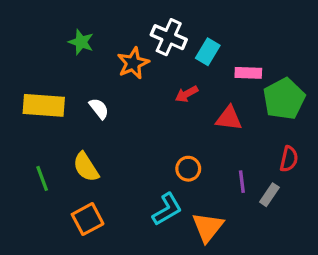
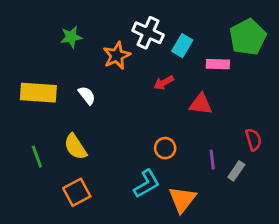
green star: (81, 42) -> (71, 37), turned -30
green pentagon: (284, 99) -> (248, 37), moved
red semicircle: (289, 159) -> (253, 140), turned -30

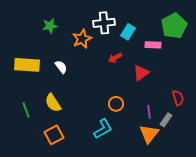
white cross: (148, 33) -> (104, 23), turned -30
red triangle: (201, 104) -> (141, 73), turned -42
orange triangle: (182, 199) -> (149, 134), moved

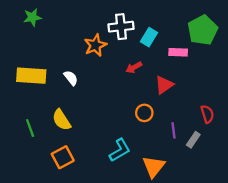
green star: (50, 26) -> (32, 17), moved
orange circle: (116, 104) -> (144, 113), moved
orange triangle: (149, 134) -> (154, 167), moved

